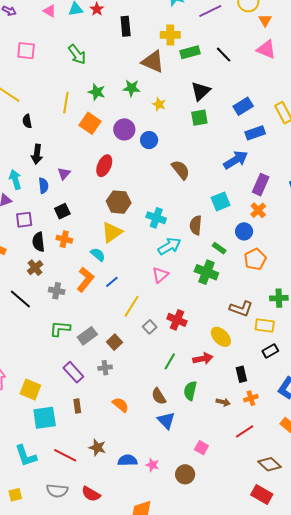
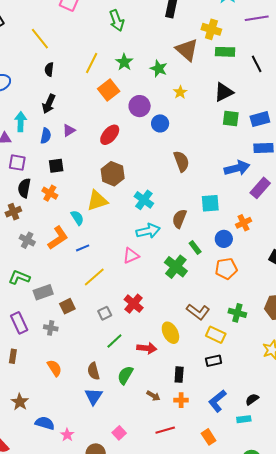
green square: (199, 118) -> (231, 118), moved
purple rectangle: (261, 185) -> (260, 188), moved
gray square: (150, 327) -> (105, 313), moved

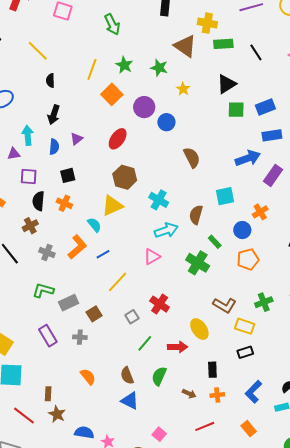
green cross: (237, 313) -> (264, 302), turned -30
brown rectangle: (13, 356) -> (48, 394), moved
blue triangle: (94, 396) -> (130, 401), turned -30

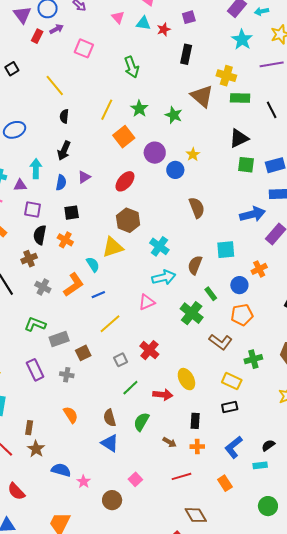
yellow star: (183, 89) -> (193, 154), moved
brown L-shape: (225, 305) -> (221, 342), moved

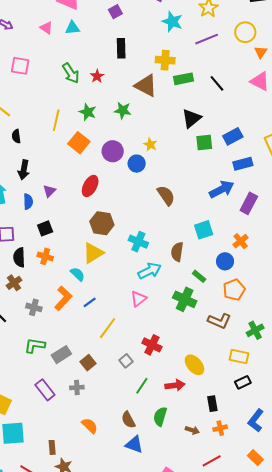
red star: (164, 29) -> (97, 76), moved

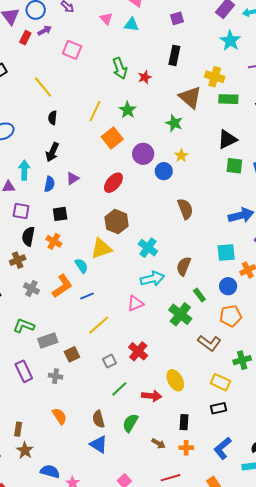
green star: (123, 110) -> (174, 123), moved
cyan square: (204, 230) -> (226, 253), moved

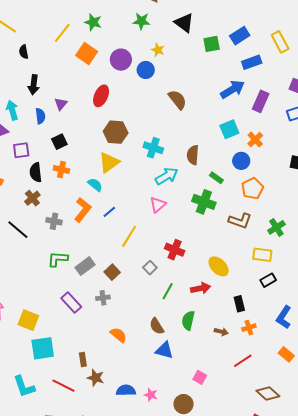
yellow line: (95, 111) -> (62, 33), turned 30
black triangle: (227, 139) -> (184, 23), moved, turned -40

